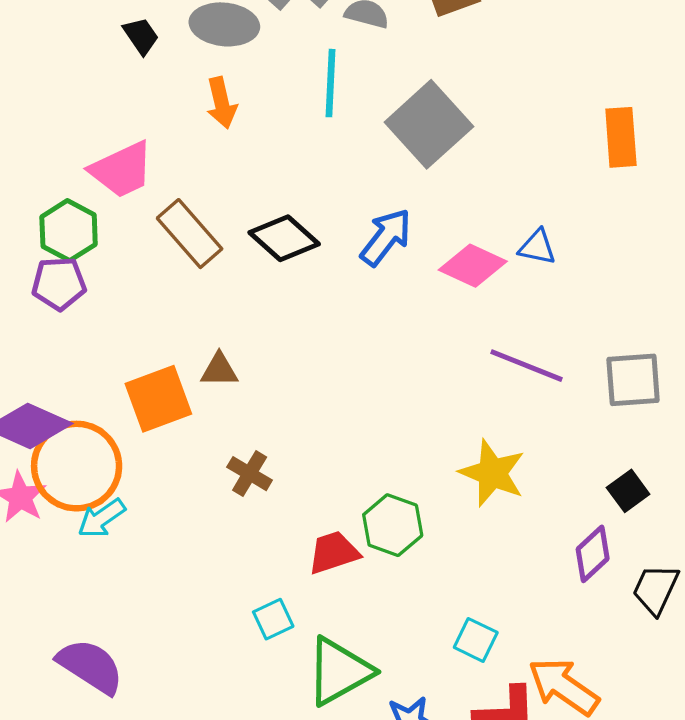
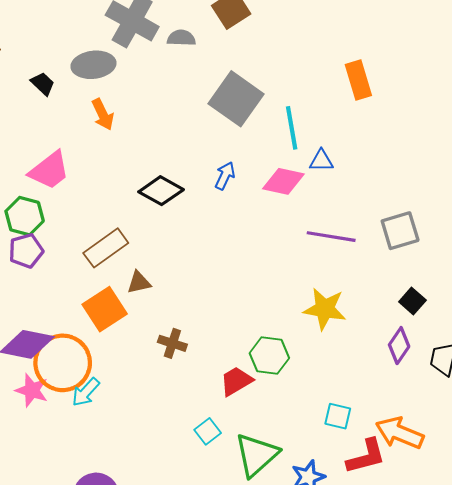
cyan line: (331, 83) -> (292, 128), moved
brown rectangle: (190, 234) -> (106, 248), moved, turned -72
blue arrow: (386, 237) -> (225, 176), size x0.7

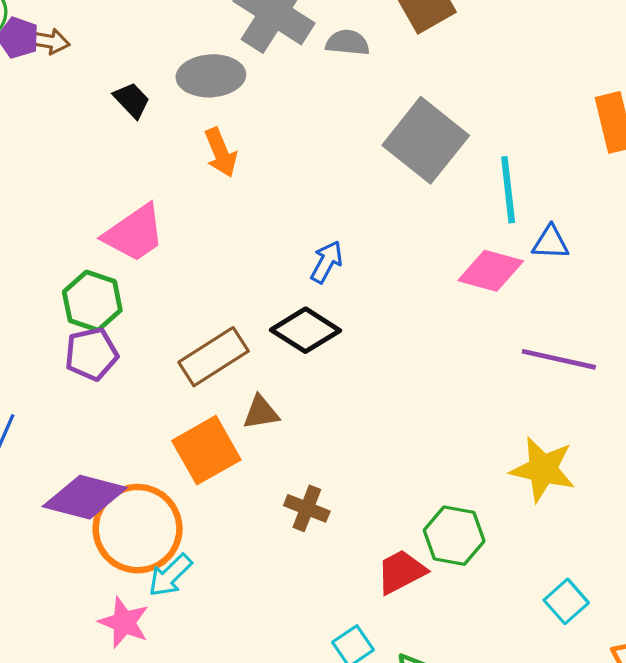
blue arrow: (225, 176) -> (327, 262), moved
black diamond: (161, 191) -> (305, 330), moved
pink star: (32, 390) -> (124, 622), moved
cyan square: (338, 416) -> (566, 601), moved, turned 32

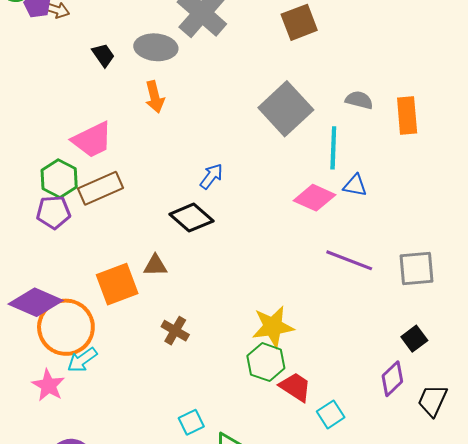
gray semicircle: (348, 43) -> (359, 100), moved
brown rectangle: (214, 357) -> (100, 188), moved
yellow star: (543, 469) -> (273, 327), moved, turned -30
red trapezoid: (401, 572) -> (295, 387), moved, turned 52

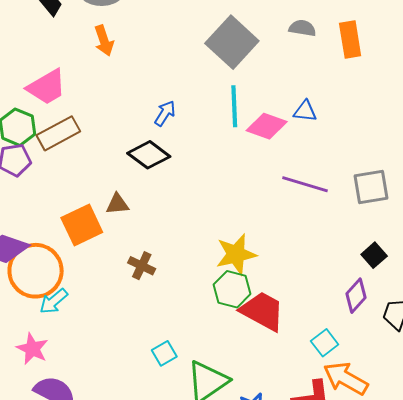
cyan line: (333, 148) -> (234, 106), moved
pink star: (48, 385) -> (32, 349), moved
red trapezoid: (295, 387) -> (262, 311), size x1.4
cyan square: (331, 414) -> (325, 343), moved

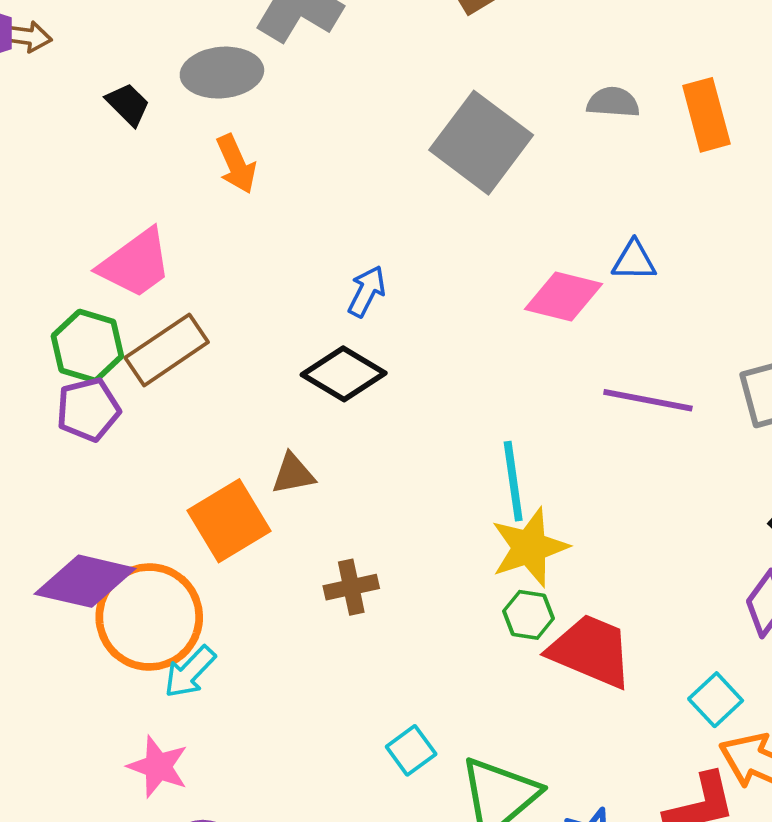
cyan line: (234, 106) -> (513, 481), moved
brown cross: (142, 266) -> (351, 587), turned -32
green hexagon: (232, 289) -> (528, 615), size x0.7

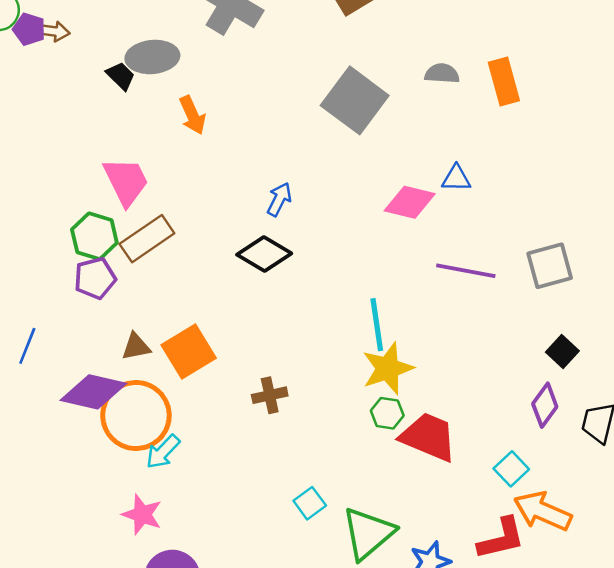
gray ellipse: (222, 73) -> (152, 57), moved
pink trapezoid: (135, 264) -> (126, 181), turned -80
brown triangle: (293, 474) -> (136, 347), moved

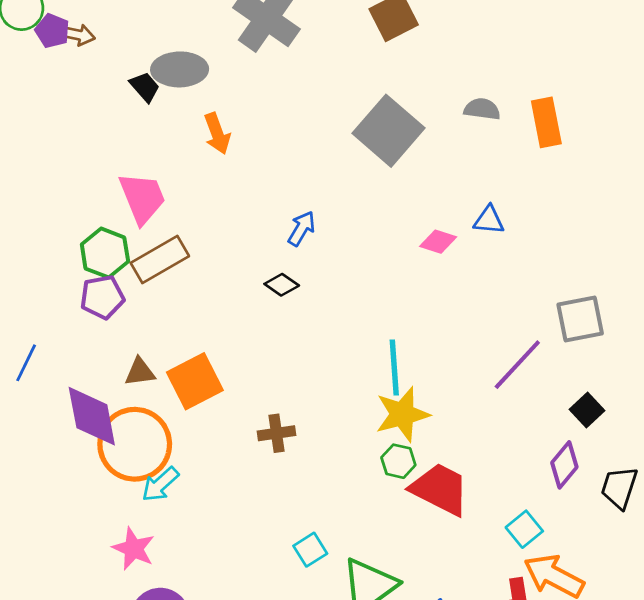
pink diamond: (410, 202) -> (438, 242), size x0.7
black diamond: (264, 254) -> (282, 285), size x0.6
purple line: (466, 271) -> (517, 365), moved, turned -62
purple diamond: (93, 392) -> (92, 416), turned 62

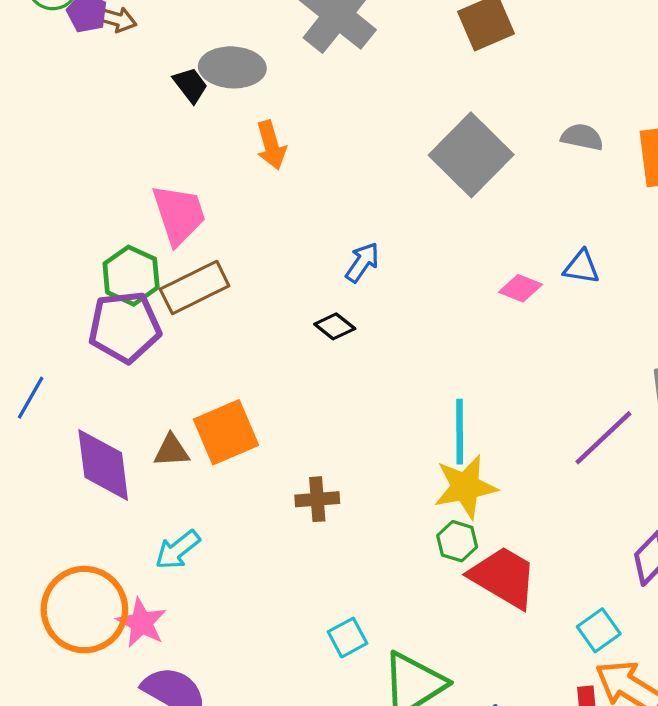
purple pentagon: (102, 297) -> (125, 327), size x1.4
brown triangle: (140, 372) -> (171, 451), moved
orange circle: (135, 444) -> (84, 610), moved

